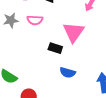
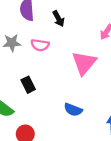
black rectangle: (55, 48) -> (28, 85), moved, turned 40

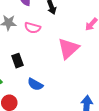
blue semicircle: (73, 110) -> (35, 84), moved

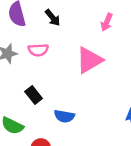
pink triangle: (68, 48) -> (89, 60), turned 30

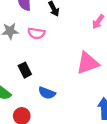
pink triangle: (89, 60) -> (88, 63), moved

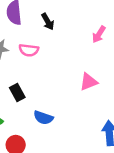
pink triangle: (88, 63) -> (88, 82), size x0.7

